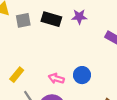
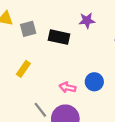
black rectangle: (51, 19) -> (59, 37), moved
yellow rectangle: (17, 75) -> (23, 69), moved

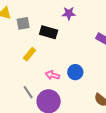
purple star: (87, 21) -> (69, 13), moved
yellow rectangle: (23, 69) -> (29, 54), moved

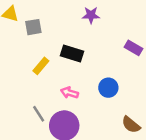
black rectangle: (49, 32) -> (72, 54), moved
blue circle: (75, 72) -> (108, 88), moved

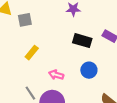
black rectangle: (72, 54) -> (82, 41), moved

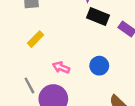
black rectangle: (82, 41) -> (98, 16), moved

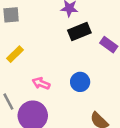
black rectangle: (98, 16) -> (79, 32), turned -45

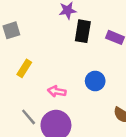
black rectangle: (79, 32) -> (83, 31), turned -45

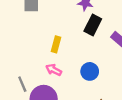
yellow rectangle: (24, 68) -> (56, 44), moved, turned -35

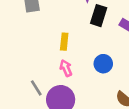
pink arrow: (54, 70) -> (66, 68), turned 49

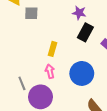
blue circle: (103, 64) -> (82, 73), size x1.5

